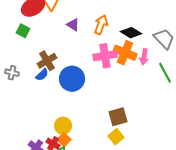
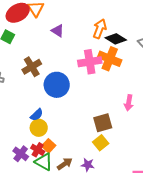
orange arrow: (101, 25) -> (100, 29), moved
pink arrow: (144, 57) -> (129, 103), moved
blue semicircle: (42, 75) -> (37, 115), moved
yellow circle: (63, 126) -> (39, 128), moved

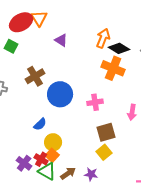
pink cross: (90, 62) -> (95, 102), moved, size x0.7
yellow circle: (39, 128) -> (53, 142), moved

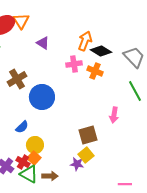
orange cross: (113, 68) -> (95, 71), size x0.7
pink cross: (95, 102) -> (74, 64), moved
brown arrow: (68, 173) -> (50, 176), turned 35
purple star: (91, 174) -> (77, 164), moved

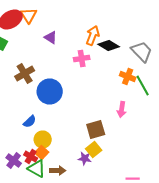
orange cross: (95, 71) -> (128, 76), moved

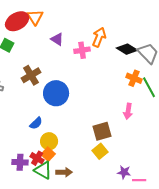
black diamond: (109, 46) -> (127, 49), moved
pink cross: (82, 58) -> (82, 50), moved
purple star: (85, 158) -> (124, 172), moved
purple cross: (14, 160) -> (20, 162), turned -35

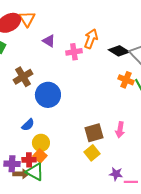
pink arrow: (128, 111) -> (120, 130), moved
red cross: (37, 158) -> (29, 160), turned -32
brown arrow: (64, 172) -> (21, 174), moved

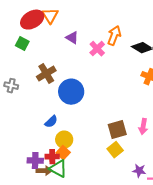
pink cross: (74, 52) -> (97, 49), turned -35

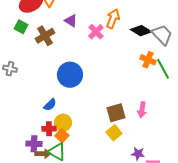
brown cross: (46, 74) -> (45, 36), moved
red cross: (52, 157) -> (49, 129), moved

